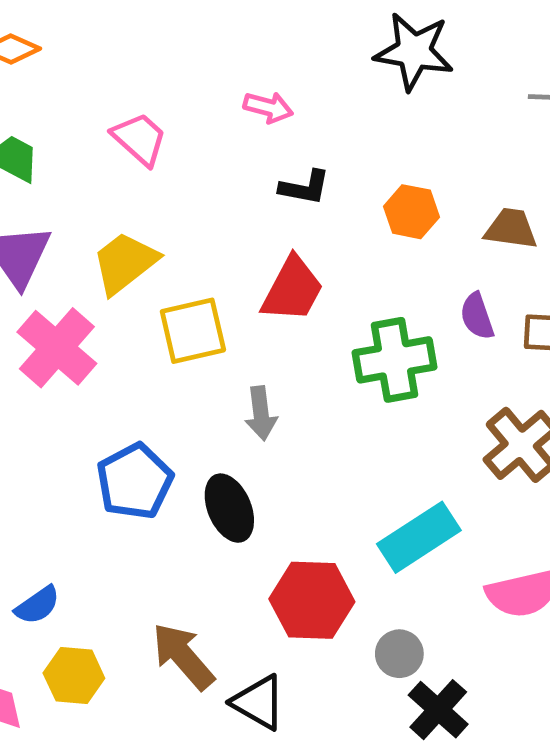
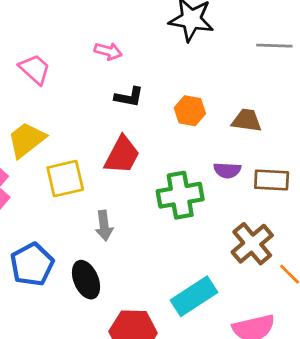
purple semicircle: (477, 316) -> (227, 170), turned -68

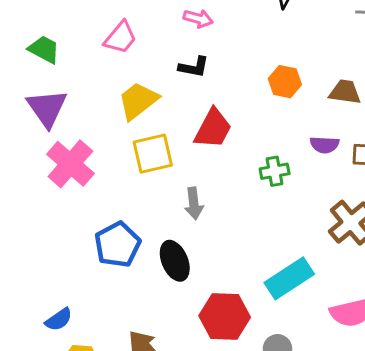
pink trapezoid: (35, 69) -> (120, 38), turned 88
black L-shape: (129, 97) -> (194, 67), moved
yellow trapezoid: (26, 140) -> (138, 101), moved
green cross: (180, 195) -> (275, 171), size x0.6

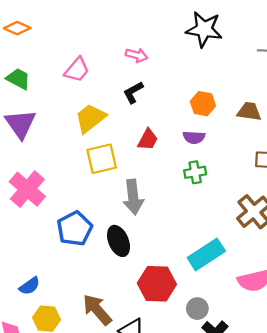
black L-shape: (194, 67) -> (133, 92), turned 140
red trapezoid: (213, 129) -> (148, 140), size x0.7
purple semicircle: (324, 145) -> (194, 137), moved
pink cross: (70, 164) -> (27, 189), moved
gray arrow: (194, 203) -> (133, 197), size x1.4

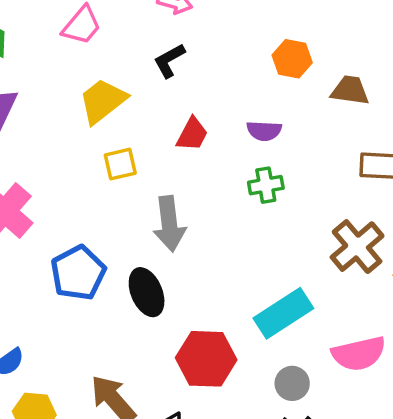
orange hexagon: (203, 104) -> (292, 59), moved
yellow square: (102, 159) -> (120, 164), size x0.7
gray circle: (197, 309) -> (292, 383), moved

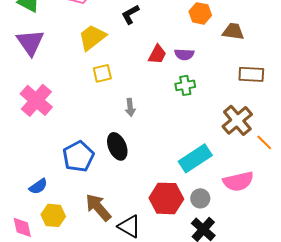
red trapezoid: (192, 134) -> (157, 54), moved
gray arrow: (169, 224) -> (130, 107), size x0.6
blue pentagon: (78, 273) -> (78, 156), moved
red hexagon: (206, 359) -> (166, 198), moved

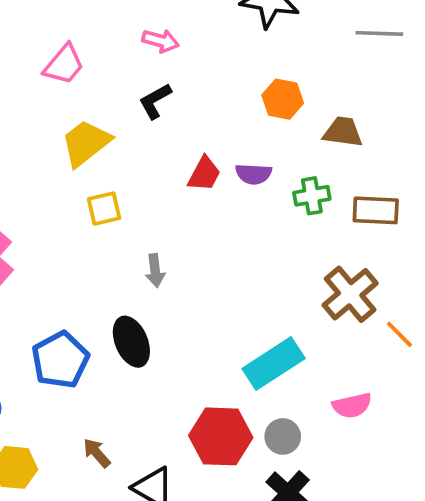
green cross: (185, 85) -> (312, 196), moved
pink semicircle: (238, 181) -> (352, 405), size x0.7
brown arrow: (98, 207) -> (97, 453), size x0.6

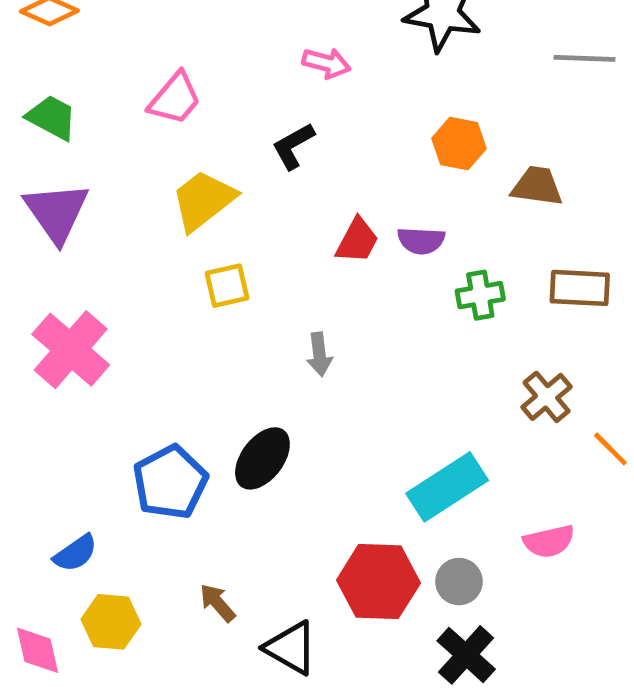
pink arrow: (161, 41) -> (326, 63), moved
green cross: (312, 196) -> (480, 295), moved
gray arrow: (155, 271) -> (319, 354), moved
brown cross: (350, 294) -> (547, 397), size x0.7
black ellipse: (131, 342) -> (262, 458), turned 60

